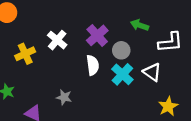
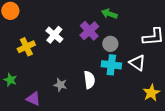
green arrow: (140, 25) -> (109, 14), moved
white semicircle: (93, 65) -> (89, 80), moved
cyan cross: (122, 74) -> (111, 65), turned -36

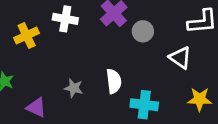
white cross: (54, 35) -> (65, 19), turned -30
cyan cross: (111, 65) -> (144, 105), moved
yellow star: (151, 93) -> (200, 99), turned 30

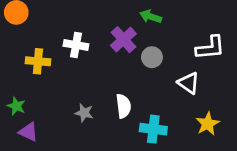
yellow cross: (27, 35) -> (38, 61), turned 30
yellow star: (200, 99) -> (208, 124), turned -30
purple triangle: (36, 107) -> (28, 132), moved

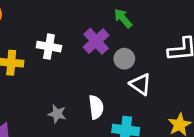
green arrow: (151, 16) -> (123, 18), turned 30
white triangle: (189, 83) -> (140, 84), moved

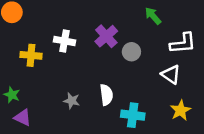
green arrow: (123, 18) -> (153, 16), moved
white triangle: (140, 84) -> (171, 74), moved

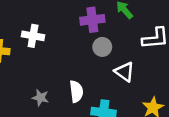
purple cross: (106, 36) -> (92, 20), moved, turned 35
white triangle: (171, 74) -> (125, 72), moved

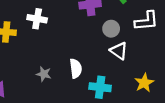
gray circle: (102, 47) -> (111, 29), moved

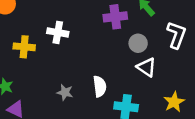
white L-shape: (146, 21) -> (176, 35), turned -65

